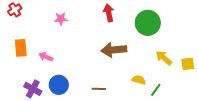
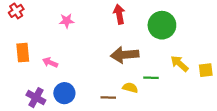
yellow semicircle: (139, 80) -> (130, 88), moved
green line: (156, 90) -> (151, 78), moved, turned 56

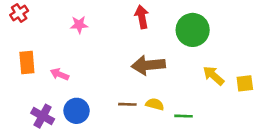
green line: (151, 78) -> (183, 116), moved
brown line: (108, 98) -> (127, 104), moved

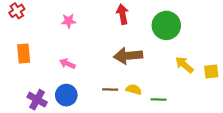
pink arrow: (60, 74) -> (67, 64), moved

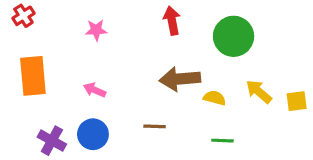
orange rectangle: (24, 54) -> (33, 76), size x1.4
yellow semicircle: (134, 89) -> (215, 98), moved

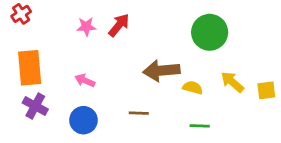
red arrow: (172, 21) -> (119, 25), moved, turned 50
purple cross: (52, 141) -> (35, 106), moved

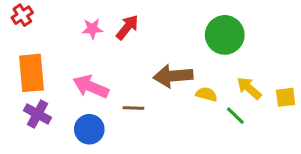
pink arrow: (85, 80) -> (91, 87), size x1.6
brown line: (139, 113) -> (133, 108), moved
green line: (200, 126) -> (235, 116), moved, turned 42

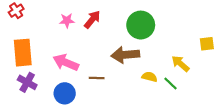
green circle: (225, 35) -> (141, 25), moved
yellow semicircle: (206, 94) -> (150, 77), moved
yellow square: (286, 97) -> (207, 44), moved

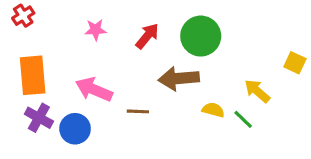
red arrow: (92, 19) -> (147, 36), moved
yellow square: (207, 44) -> (295, 63), turned 32
blue circle: (65, 93) -> (75, 129), moved

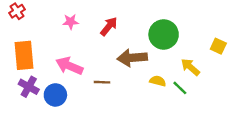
green circle: (201, 36) -> (164, 34), moved

